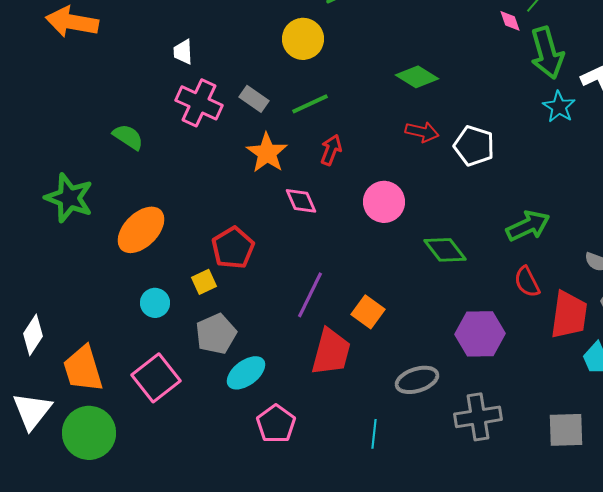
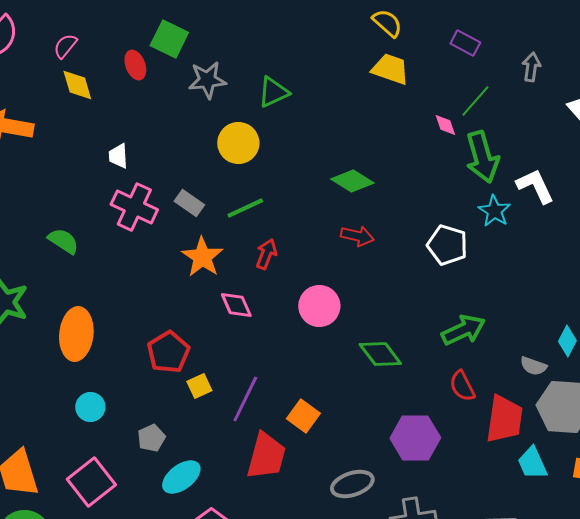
white pentagon: (474, 146) -> (447, 245), moved
orange ellipse: (141, 230) -> (76, 334), turned -39
yellow square: (204, 282) -> (199, 386), moved
gray pentagon: (216, 334) -> (151, 438), size x0.7

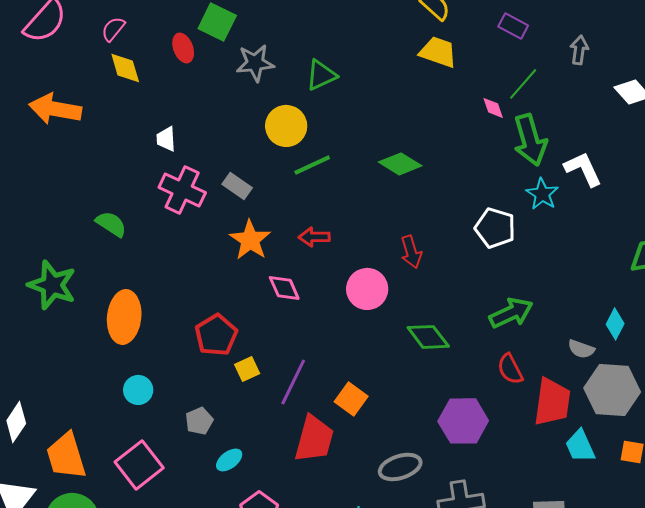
green line: (245, 208) -> (312, 165), moved
red arrow: (357, 236) -> (411, 252), moved, turned 60
red arrow: (266, 254) -> (314, 237), turned -112
cyan ellipse: (181, 477) -> (229, 460), size x0.7

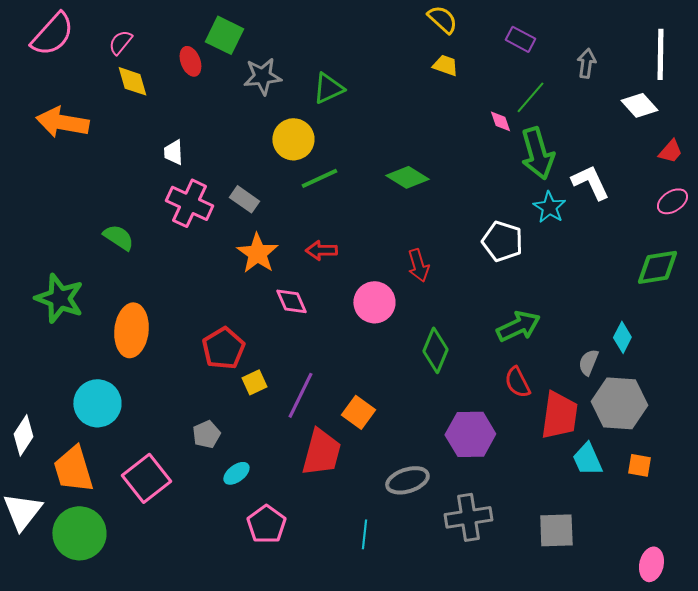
yellow trapezoid: (438, 52) -> (445, 65), size x0.7
green diamond: (428, 337) -> (435, 350), turned 60
gray semicircle: (581, 349) -> (588, 362), turned 92
cyan circle: (138, 390) -> (97, 403), moved, size x1.6

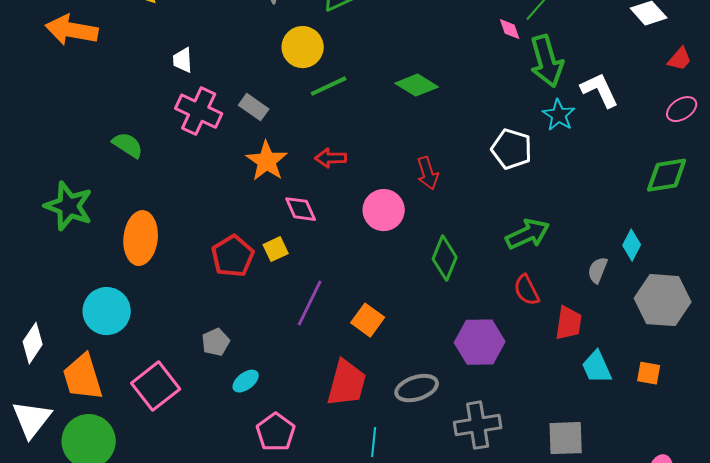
yellow square: (254, 382) -> (276, 249), moved
gray hexagon: (619, 403) -> (663, 300), moved
red trapezoid: (559, 415) -> (569, 323), size x0.7
red trapezoid: (321, 452) -> (347, 383), moved

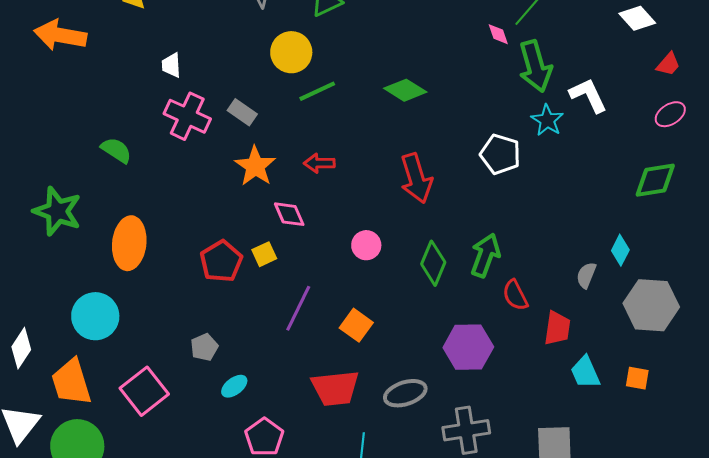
red arrow: (428, 173) -> (416, 178), size x1.5
pink circle: (384, 210) -> (366, 245), moved, size x0.7
green arrow: (528, 234) -> (485, 255), moved, turned -45
red trapezoid: (347, 383) -> (335, 388), turned 69

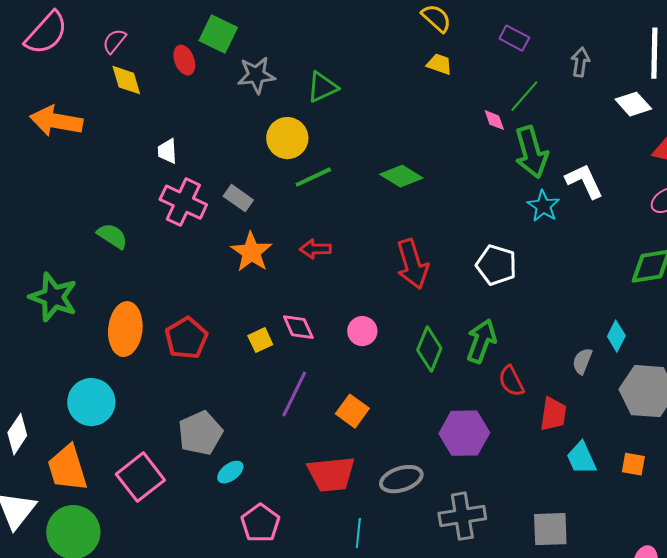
white pentagon: (500, 154) -> (496, 265), moved
pink diamond: (289, 214) -> (298, 327), moved
red pentagon: (221, 261) -> (186, 338), moved
gray pentagon: (204, 347) -> (200, 433), size x1.6

